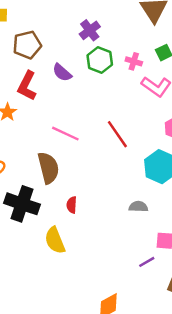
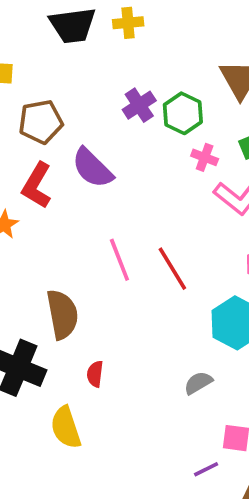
green hexagon: (100, 60) -> (183, 113), moved
purple semicircle: (62, 73) -> (92, 168), size x1.4
pink line: (65, 134) -> (119, 260), moved, turned 40
gray semicircle: (138, 207) -> (198, 383), turned -36

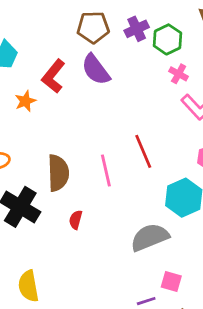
brown pentagon: (41, 122) -> (93, 27), moved
pink line: (119, 260) -> (106, 171), moved
gray semicircle: (198, 383) -> (150, 237), size x1.8
yellow semicircle: (66, 427) -> (28, 286), moved

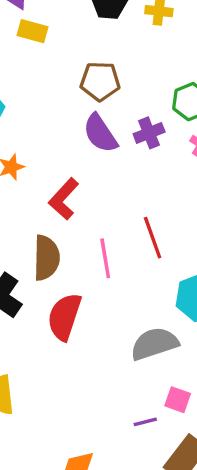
purple cross: (137, 29) -> (149, 133), moved
red L-shape: (53, 76) -> (64, 199), moved
red semicircle: (76, 220) -> (64, 317), size x2.0

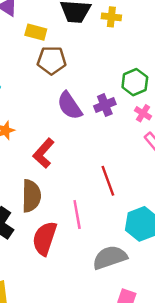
yellow rectangle: (32, 31) -> (36, 32), moved
brown pentagon: (100, 81) -> (52, 60), moved
pink line: (105, 258) -> (77, 215), moved

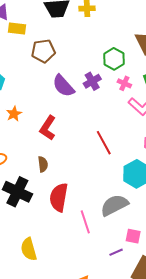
yellow rectangle: (36, 32) -> (17, 28), moved
brown semicircle: (31, 196) -> (43, 164), size x0.6
pink line: (77, 215) -> (85, 222), moved

